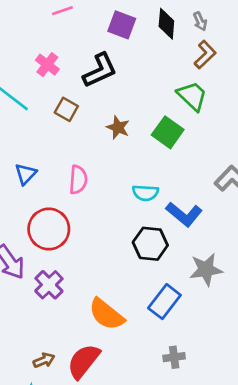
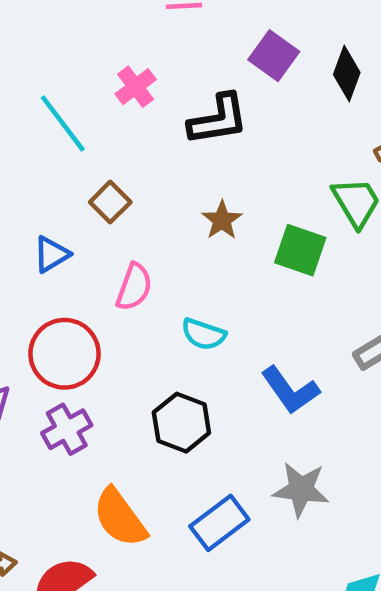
brown square: (66, 109) -> (110, 202), moved
green square: (168, 132) -> (300, 250), turned -32
cyan semicircle: (145, 193) -> (204, 334), moved
black hexagon: (150, 244) -> (181, 423), moved
purple cross: (49, 285) -> (67, 429), moved

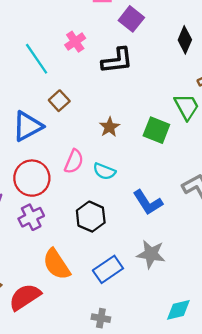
purple square: (274, 56) -> (131, 19), moved
brown star: (222, 220) -> (109, 127), moved
blue triangle: (51, 254) -> (28, 126), size x1.6
pink semicircle: (134, 287) -> (74, 161), moved

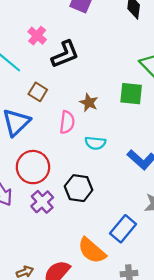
black L-shape: (117, 61) -> (65, 54), moved
pink semicircle: (74, 161) -> (67, 122), moved
black hexagon: (91, 217) -> (79, 188), moved
orange semicircle: (57, 264) -> (92, 251), moved

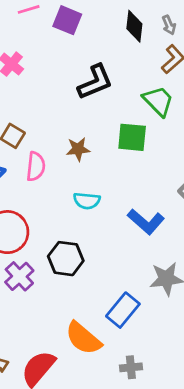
black L-shape: (65, 54) -> (95, 82), moved
brown star: (89, 103) -> (78, 149), turned -30
pink semicircle: (67, 122) -> (36, 166), moved

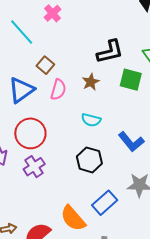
black L-shape: (95, 82) -> (110, 52), moved
brown star: (78, 149) -> (91, 82), turned -30
black hexagon: (66, 259) -> (89, 160), moved

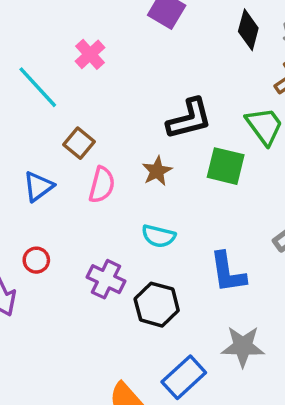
blue triangle: (21, 90) -> (38, 187), size x0.7
red circle: (30, 133) -> (36, 260), moved, size x0.5
blue L-shape: (131, 142) -> (228, 272), turned 32
purple cross: (34, 167) -> (106, 279), moved, turned -30

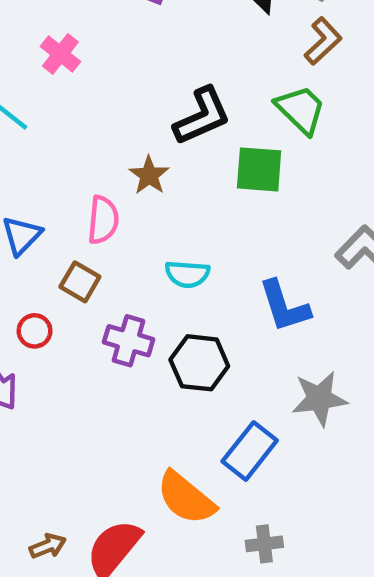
brown square: (79, 143) -> (80, 282), moved
brown star: (157, 171) -> (149, 175), moved

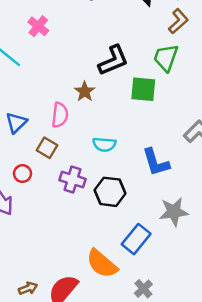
green trapezoid: (301, 110) -> (166, 58), turned -116
gray cross: (264, 544) -> (143, 289), turned -36

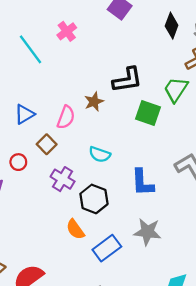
orange semicircle: (102, 264) -> (75, 229), moved, size x0.7

